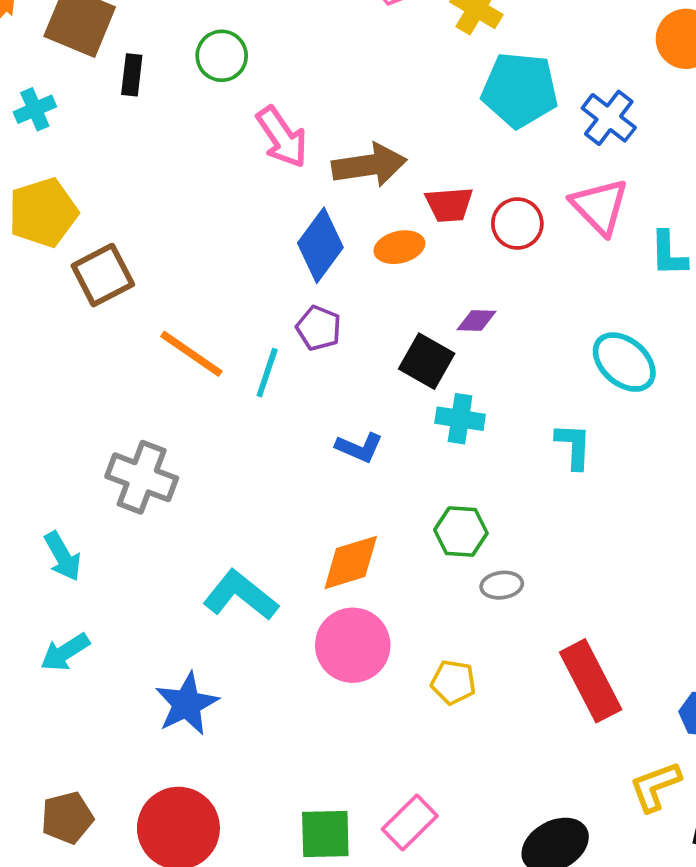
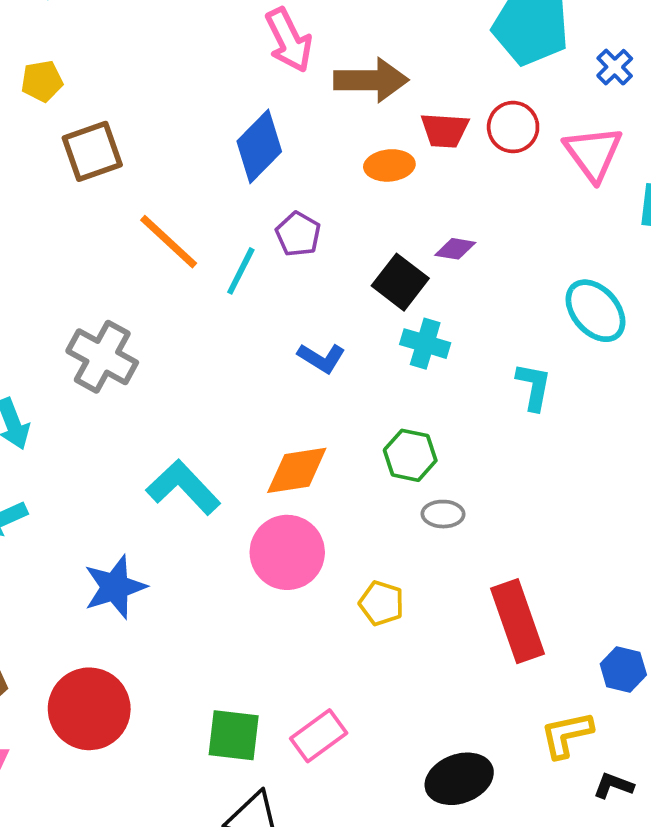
blue cross: (609, 118) -> (615, 67), size x0.7
yellow pentagon: (43, 213) -> (42, 81), size x0.6
red circle: (517, 224) -> (513, 127), moved
blue diamond: (320, 245) -> (259, 146), moved

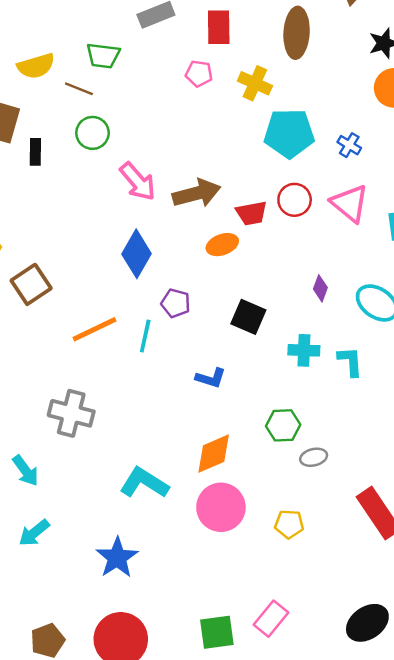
orange line: (169, 242) -> (95, 329), turned -54
purple diamond: (455, 249) -> (320, 288), moved, turned -65
cyan cross: (425, 344) -> (304, 350), moved

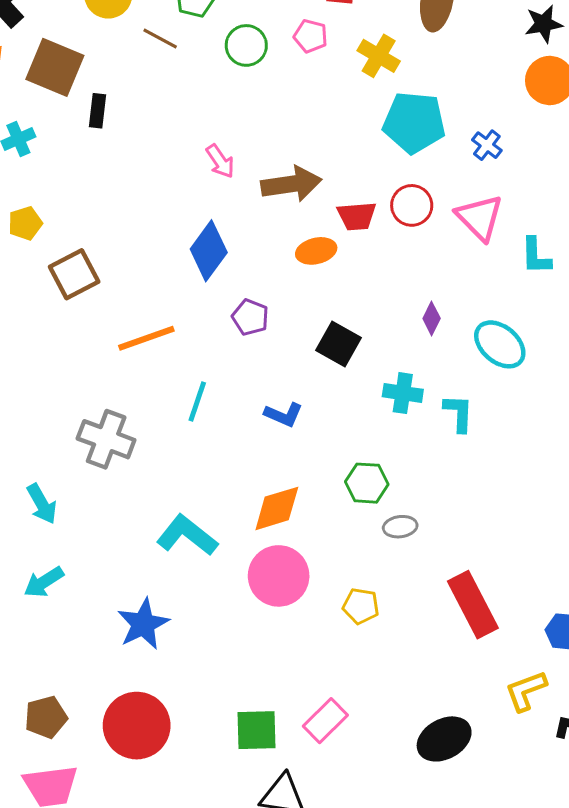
green circle: (92, 133) -> (246, 45), moved
pink arrow: (138, 181) -> (220, 161), size x0.7
cyan line: (145, 336) -> (197, 401), moved

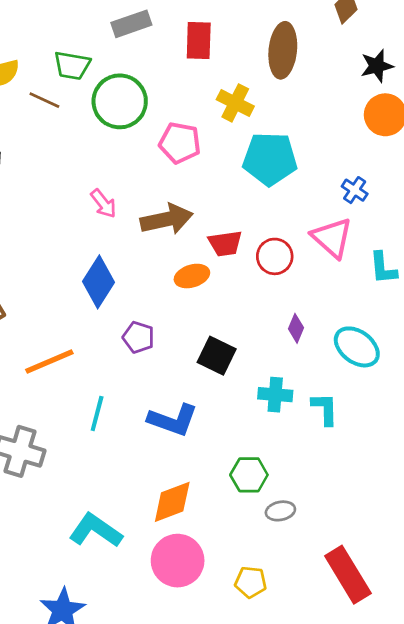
pink pentagon: (311, 36) -> (180, 143), moved, size x1.4
green circle: (246, 45) -> (120, 101), size x1.5
blue cross: (487, 145) -> (355, 190), moved
red circle: (412, 205) -> (275, 256), moved
blue L-shape: (284, 415) -> (173, 420), size x1.5

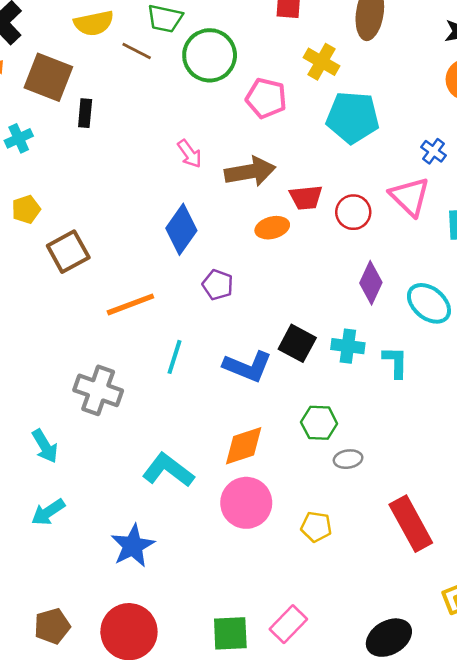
purple diamond: (296, 328) -> (371, 283), size x1.5
black square: (217, 356) -> (297, 343), moved

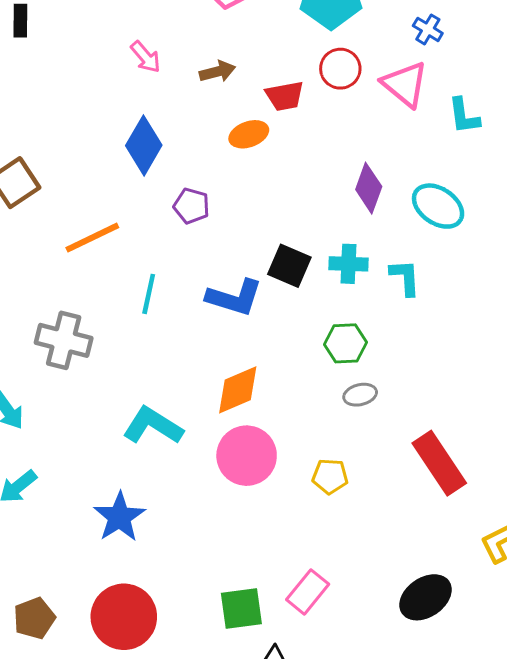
brown arrow: (250, 172) -> (217, 72), size x0.6
red circle: (353, 212) -> (340, 69), moved
green hexagon: (319, 423) -> (346, 343), moved

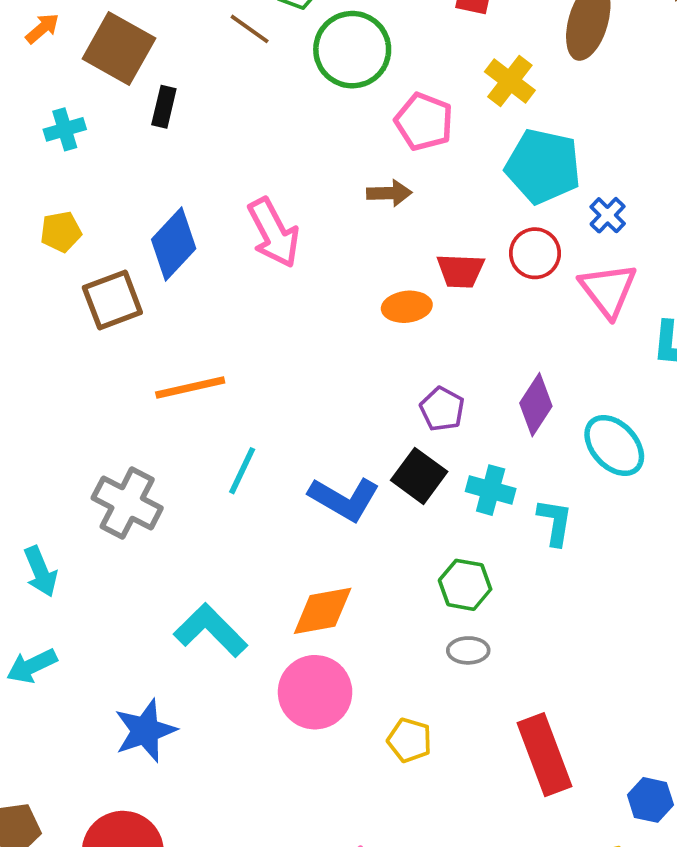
blue cross: (428, 29) -> (608, 215), moved
pink arrow: (146, 57) -> (274, 233), moved, size x1.6
brown arrow: (217, 72) -> (389, 193), moved
blue diamond: (144, 145) -> (174, 244), moved
purple pentagon: (192, 206) -> (442, 409), moved

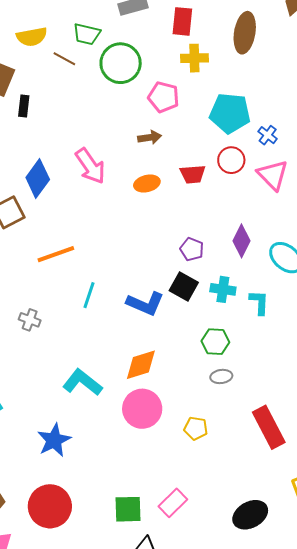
yellow cross: (510, 81) -> (194, 58), moved, turned -32
orange ellipse: (407, 307) -> (147, 183), moved
gray cross: (127, 503) -> (30, 320), size x0.6

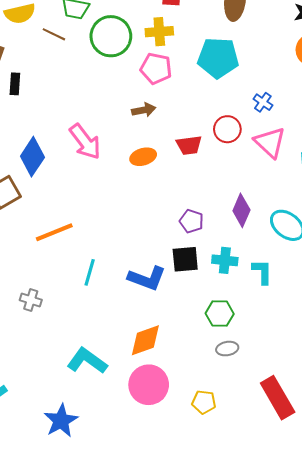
yellow cross: (194, 58) -> (159, 32), moved
cyan pentagon: (230, 113) -> (218, 58), moved
black square: (184, 287) -> (185, 259), turned -32

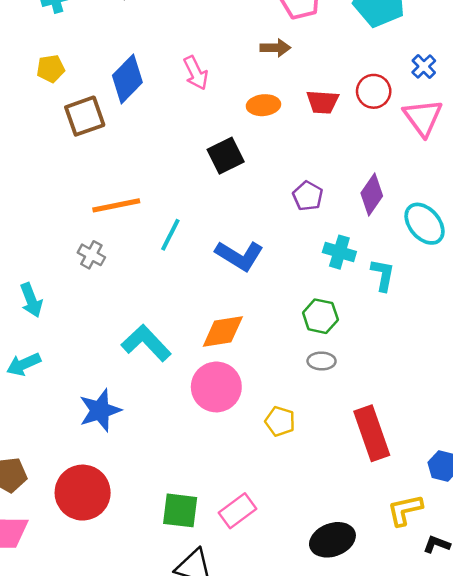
pink arrow: (85, 142) -> (196, 73), size x0.7
orange line: (54, 232) -> (116, 205), moved
black square: (185, 259) -> (226, 156), moved, turned -32

